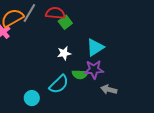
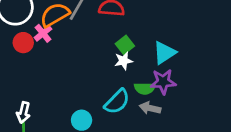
green square: (65, 22) -> (125, 45), moved
gray arrow: (109, 90) -> (150, 108), moved

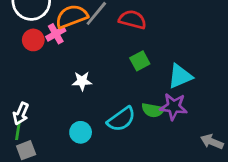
white star: (124, 61) -> (82, 81), moved
gray arrow: (150, 108) -> (212, 142), moved

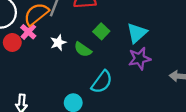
white star: (82, 81) -> (58, 43), moved
green semicircle: (153, 110) -> (83, 49), moved, turned 42

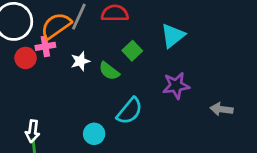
pink cross: (28, 32) -> (45, 46), turned 35
cyan triangle: (137, 33) -> (173, 36), moved

